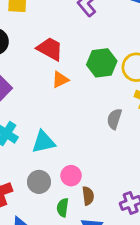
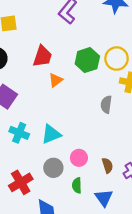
red trapezoid: (50, 49) -> (42, 56), turned 90
brown semicircle: (88, 196) -> (107, 165), moved

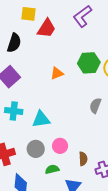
red trapezoid: (42, 56) -> (46, 28), moved
cyan cross: (19, 133) -> (14, 111), turned -30
green semicircle: (77, 185) -> (52, 169), turned 64

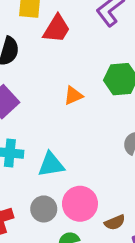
pink circle: (60, 146) -> (80, 204), size x1.5
brown semicircle: (83, 159) -> (115, 222), turned 72

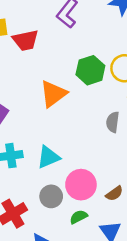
red trapezoid: (57, 29) -> (25, 40), turned 60
orange triangle: (73, 96) -> (53, 94), size x1.6

